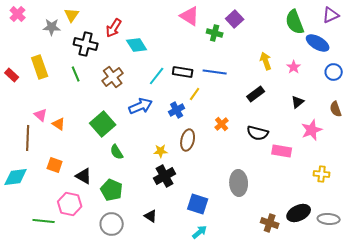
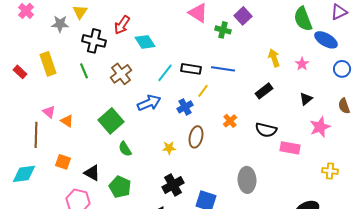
black cross: (165, 176) -> (173, 185), moved

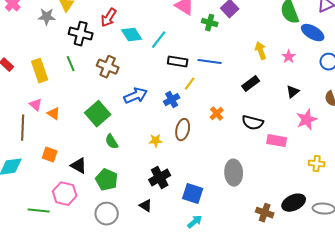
yellow rectangle: (48, 64) -> (40, 71), moved
cyan line: (165, 73) -> (159, 40), moved
brown cross: (121, 74) -> (108, 67), turned -30

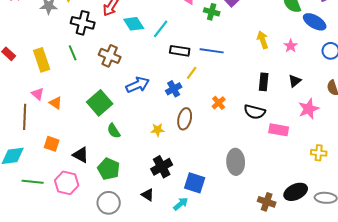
black rectangle: (251, 84) -> (264, 82), moved, turned -48
green line: (39, 211) -> (33, 182), moved
cyan arrow: (195, 222) -> (181, 204), moved

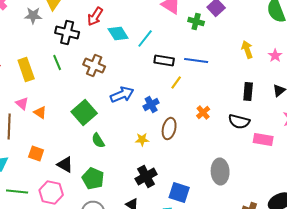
blue cross: (174, 89) -> (151, 104), moved

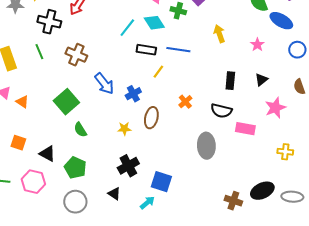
cyan diamond: (118, 34) -> (154, 23), moved
yellow arrow: (247, 50) -> (219, 34), moved
blue arrow: (122, 94) -> (104, 84), turned 75
gray ellipse: (220, 172) -> (206, 146), moved

